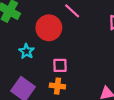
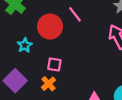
orange cross: (57, 86) -> (48, 84), turned 32

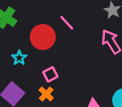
pink square: (54, 64) -> (50, 74), turned -32

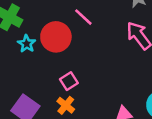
cyan star: (19, 58) -> (27, 44), moved

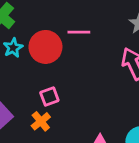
pink line: (83, 17) -> (79, 32), turned -54

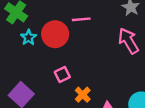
orange cross: (41, 121) -> (83, 95), moved

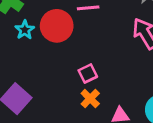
pink square: (62, 75) -> (88, 74), moved

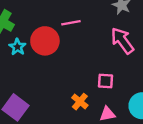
pink square: (88, 74) -> (106, 81), moved, turned 35

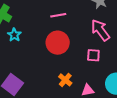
red circle: (45, 41) -> (58, 43), moved
pink square: (106, 81) -> (93, 55), moved

